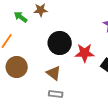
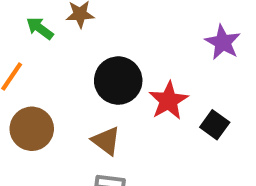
red star: (85, 53) -> (168, 101), turned -30

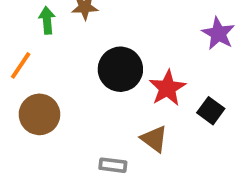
green arrow: (40, 28) -> (47, 20), turned 48
brown triangle: (106, 141) -> (154, 139), moved

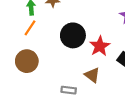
orange line: (21, 65) -> (30, 28), moved

